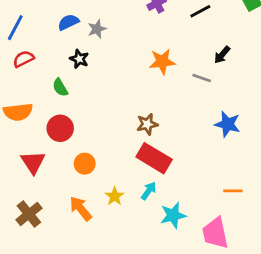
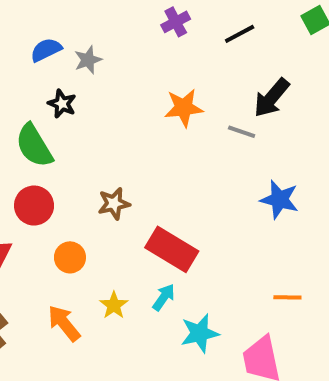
black arrow: (222, 55) -> (271, 98), size x1.5
green semicircle: (60, 87) -> (34, 146), size x1.6
brown star: (147, 124) -> (114, 204), moved

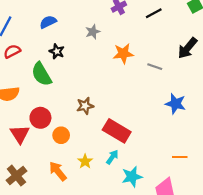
gray star: (88, 60) -> (93, 32), moved
black arrow: (271, 98) -> (187, 48), moved
red circle: (34, 206) -> (40, 118), moved

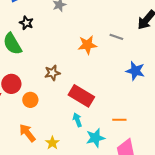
orange star: (123, 54) -> (87, 45), moved
cyan arrow: (112, 157) -> (77, 120), turned -56
orange line: (180, 157) -> (119, 120), moved
yellow star: (85, 161) -> (52, 143), moved

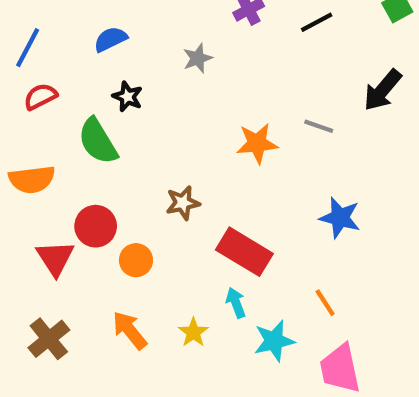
blue star: (135, 71) -> (340, 218), moved
orange line: (119, 120) -> (325, 303), turned 56
yellow star: (52, 143) -> (193, 332), moved

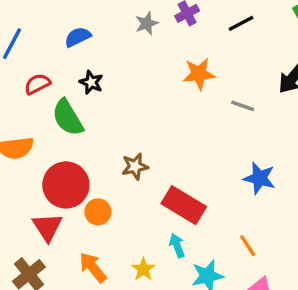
gray star: (198, 58) -> (147, 23), moved
red semicircle: (40, 97) -> (37, 84), moved
orange star: (257, 143) -> (199, 74), moved
red circle: (96, 226) -> (66, 185), size x1.4
red triangle: (55, 258) -> (47, 227), moved

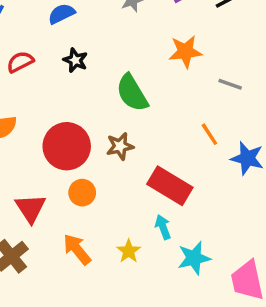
green semicircle: (68, 118) -> (132, 93), moved
red circle: (66, 185) -> (67, 146), moved
orange line: (248, 246) -> (209, 134), moved

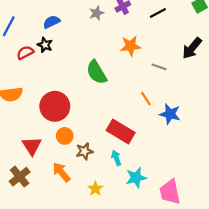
black star: (75, 60) -> (45, 45), moved
brown star: (120, 146) -> (84, 151), moved
yellow star: (129, 251) -> (95, 189), moved

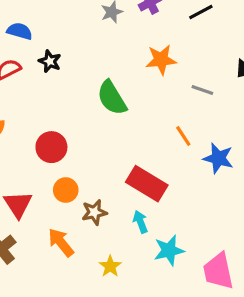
blue semicircle: (52, 22) -> (20, 31), moved, turned 42
black star: (45, 45) -> (50, 61), moved
red circle: (55, 106) -> (51, 147), size x0.7

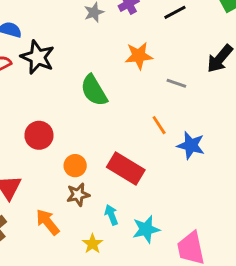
black star: (50, 61) -> (38, 57), size x1.6
orange circle: (66, 190) -> (75, 166), moved
cyan arrow: (140, 222) -> (111, 215), moved

